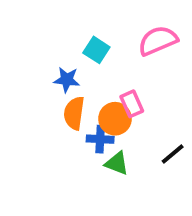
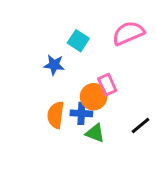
orange semicircle: (74, 113) -> (56, 115), moved

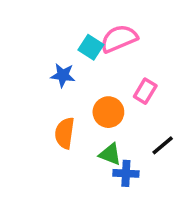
pink semicircle: (128, 33) -> (119, 39), moved
pink rectangle: (107, 85) -> (145, 91), moved, turned 55
blue cross: (81, 113) -> (126, 173), moved

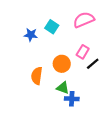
pink semicircle: (119, 39) -> (84, 20), moved
blue star: (63, 75) -> (31, 35), moved
black line: (163, 145) -> (93, 64), moved

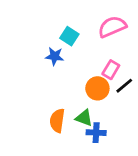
blue star: (31, 35) -> (55, 56), moved
orange circle: (62, 64) -> (97, 88), moved
orange semicircle: (37, 76) -> (57, 121), moved

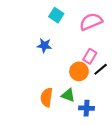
cyan square: (69, 36) -> (56, 15), moved
blue cross: (96, 133) -> (87, 108), moved

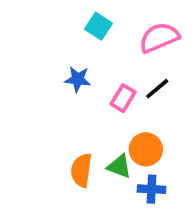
pink rectangle: (90, 56) -> (123, 98), moved
black line: (101, 69) -> (157, 89), moved
orange circle: (79, 71) -> (146, 149), moved

